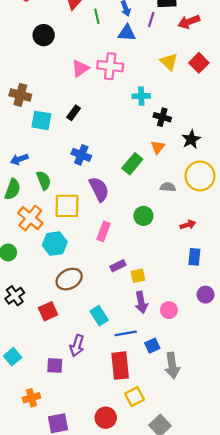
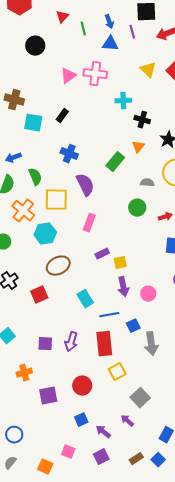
purple line: (151, 20) -> (132, 32), turned -32
green circle: (143, 216) -> (137, 208), moved
purple arrow: (77, 346) -> (71, 342), moved
red circle: (106, 418) -> (82, 386), moved

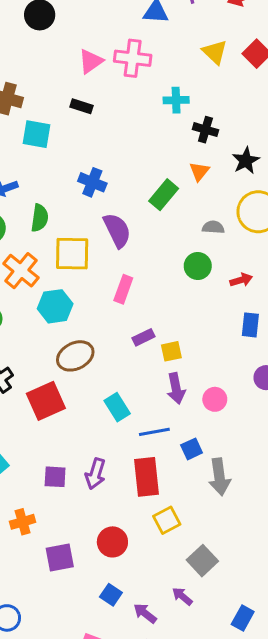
black rectangle: (62, 116) -> (81, 106), moved, turned 72
green semicircle: (35, 177) -> (40, 218), turned 30
red square: (39, 295) -> (46, 401), size x1.4
blue square: (81, 420) -> (111, 595), turned -32

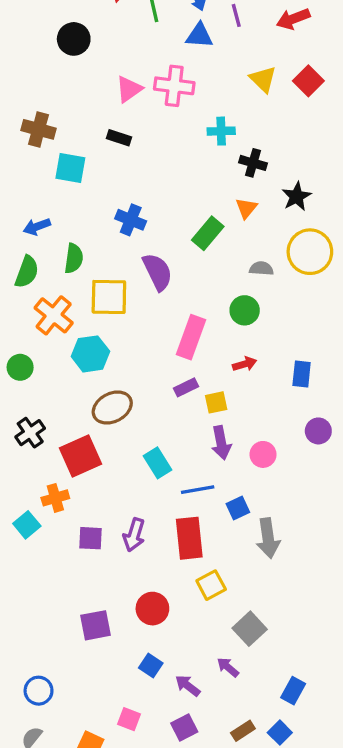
red arrow: (241, 280) -> (245, 364), moved
pink rectangle: (123, 289) -> (191, 337), moved, size x1.4
orange cross: (23, 522) -> (55, 498), moved

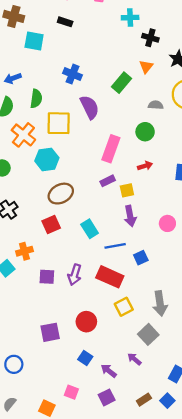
pink circle: (263, 454) -> (167, 223), moved
red square: (80, 456) -> (51, 225), moved, size x0.7
red rectangle: (189, 538) -> (110, 277), turned -60
gray arrow: (268, 538) -> (160, 304), moved
blue circle: (39, 691) -> (14, 364), moved

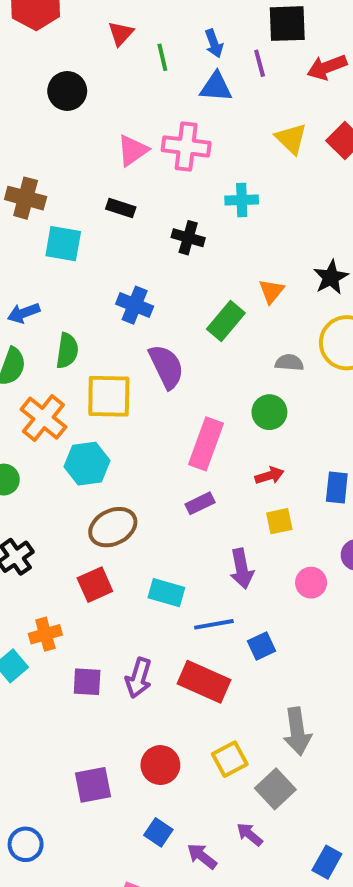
black cross: (150, 38) -> (188, 238), moved
yellow square: (127, 190) -> (279, 521), moved
cyan rectangle: (90, 229) -> (166, 593), turned -42
yellow square: (124, 307) -> (230, 759), moved

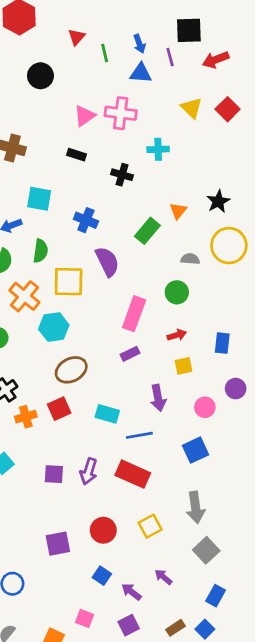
cyan square: (63, 244) -> (39, 199), moved
orange cross: (45, 634) -> (26, 417), moved
blue square: (261, 646) -> (196, 450), moved, size x1.4
gray square: (275, 789) -> (206, 550), moved

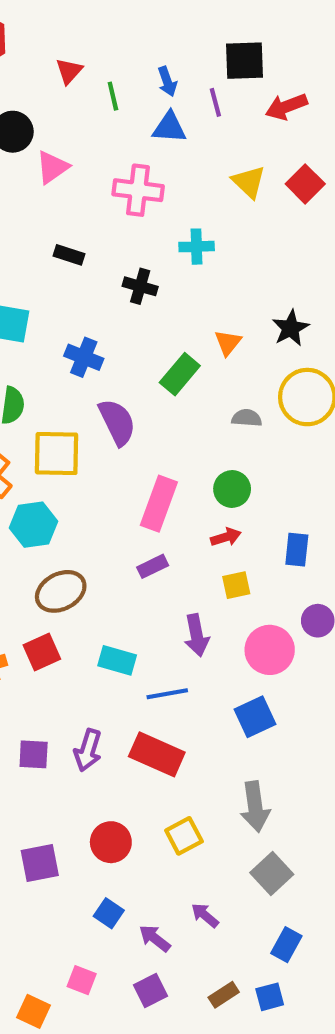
pink triangle: (85, 116) -> (52, 167), moved
green circle: (177, 292) -> (232, 489), moved
pink circle: (205, 407) -> (270, 650), size x1.5
blue square: (205, 629) -> (270, 997), turned 30

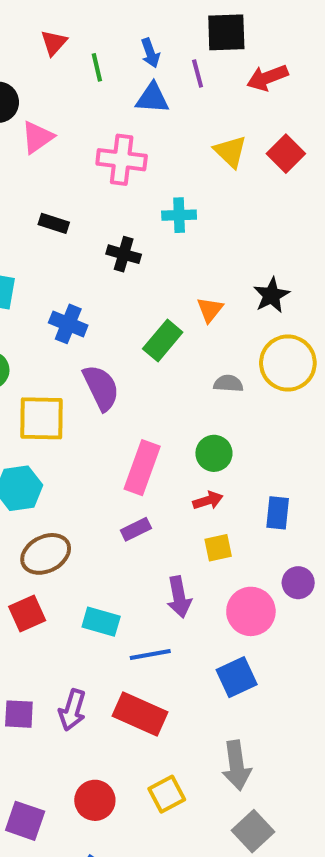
purple square: (40, 863) -> (25, 821), turned 30

